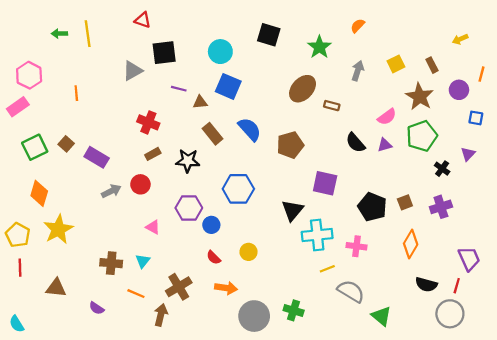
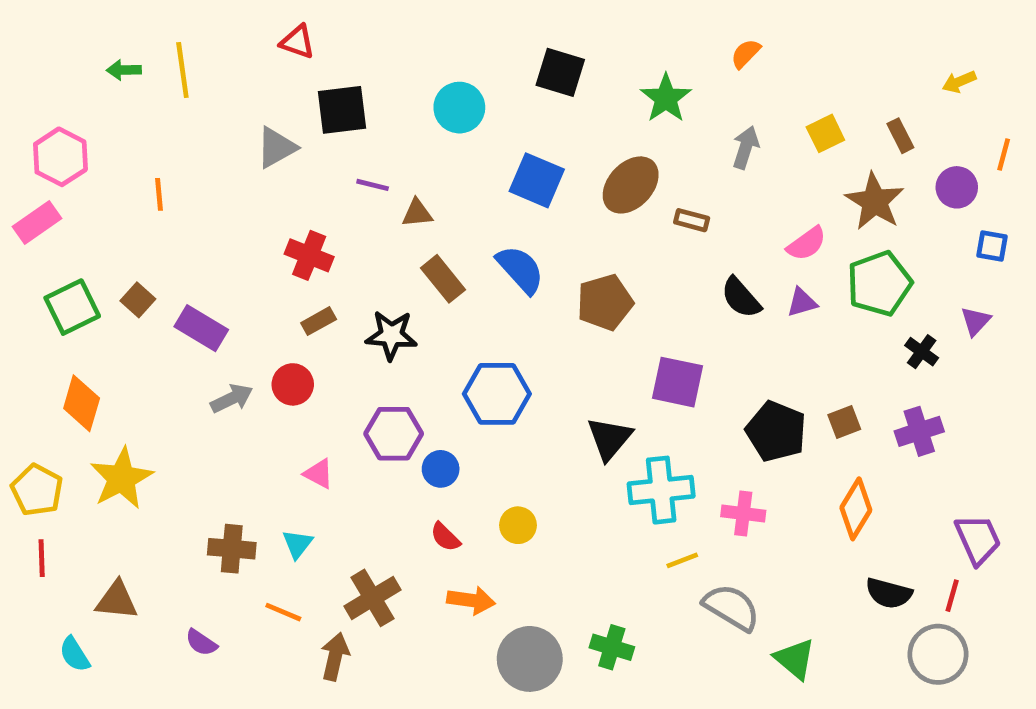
blue square: (228, 86) -> (537, 180), moved
cyan semicircle: (17, 324) -> (75, 654), moved

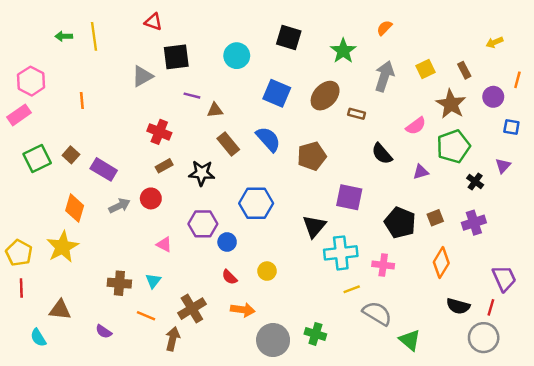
gray arrow: (746, 147) -> (384, 76), size x1.4
purple triangle: (802, 302) -> (421, 172), moved
orange diamond: (82, 403) -> (75, 208), moved

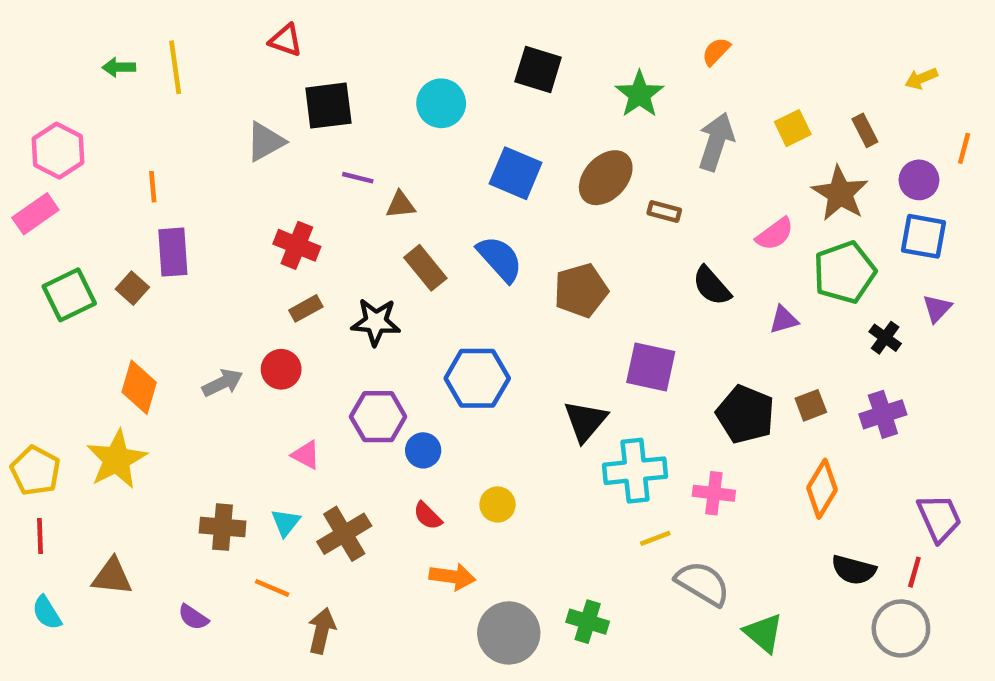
blue square: (511, 127) -> (923, 236), moved, size x1.5
purple rectangle: (104, 169) -> (173, 252), moved, turned 55
brown cross: (192, 309) -> (344, 534), moved
cyan semicircle: (38, 338) -> (47, 613), moved

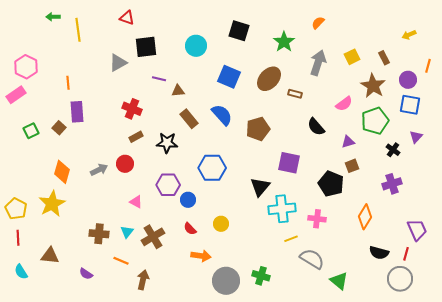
green arrow: (119, 67) -> (53, 17), moved
green square: (69, 295) -> (31, 131), size x0.7
brown square: (811, 405) -> (352, 166), moved

